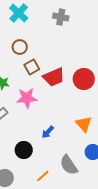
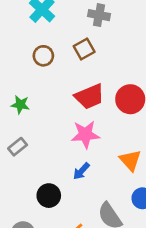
brown square: (32, 67) -> (84, 49), moved
pink star: (27, 98) -> (85, 134), moved

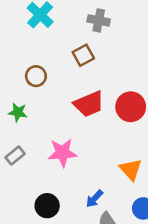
brown circle: (43, 56) -> (36, 76), moved
pink star: (85, 134) -> (62, 153), moved
blue arrow: (81, 171) -> (94, 199), moved

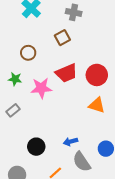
pink star: (62, 153) -> (41, 88), moved
orange triangle: (131, 169) -> (97, 105), moved, turned -30
blue arrow: (94, 199) -> (71, 142), turned 32

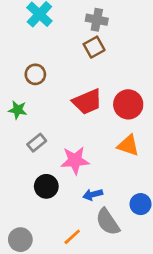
brown square: (62, 38) -> (94, 47), moved
pink star: (41, 88) -> (75, 160), moved
gray rectangle: (13, 110) -> (37, 143), moved
black circle: (36, 147) -> (46, 186), moved

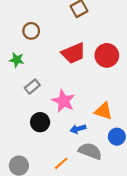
orange triangle: (128, 145) -> (103, 111), moved
pink star: (75, 160) -> (63, 101), turned 30
gray semicircle: (108, 222) -> (90, 151), turned 145

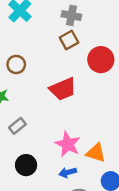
red circle: (107, 55) -> (101, 60), moved
pink star: (63, 101) -> (68, 144), moved

